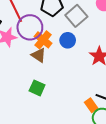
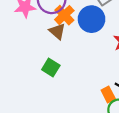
blue circle: (68, 40) -> (92, 19), size x1.5

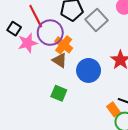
blue circle: (92, 19) -> (89, 70), moved

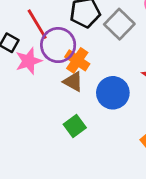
green square: (59, 93) -> (75, 126), turned 35

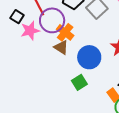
green square: (75, 126) -> (79, 82), moved

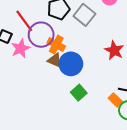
blue circle: (89, 57) -> (71, 64), moved

